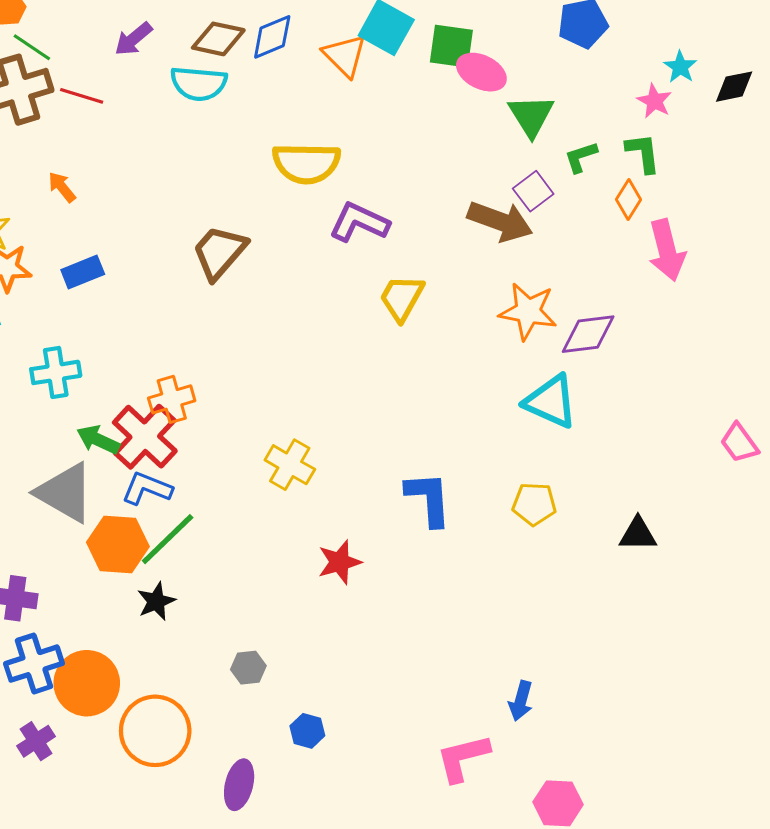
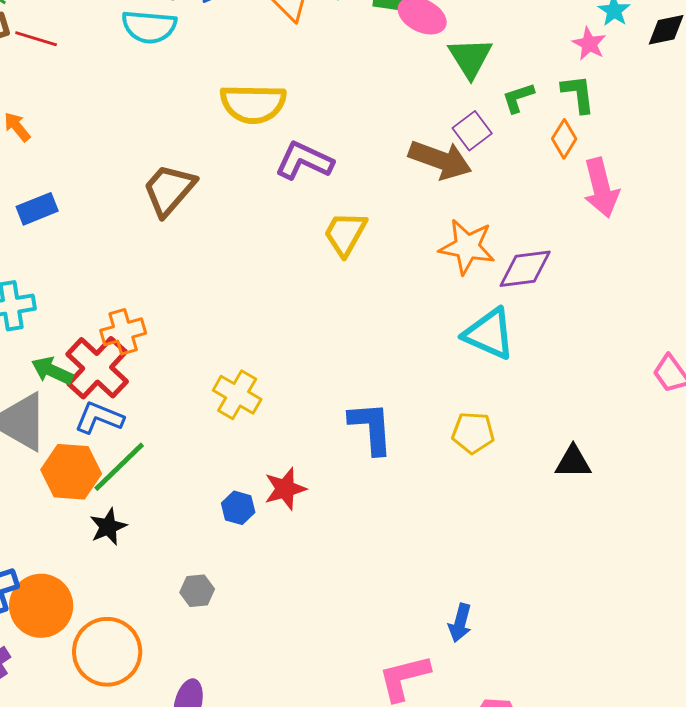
blue hexagon: (307, 731) -> (238, 508), moved

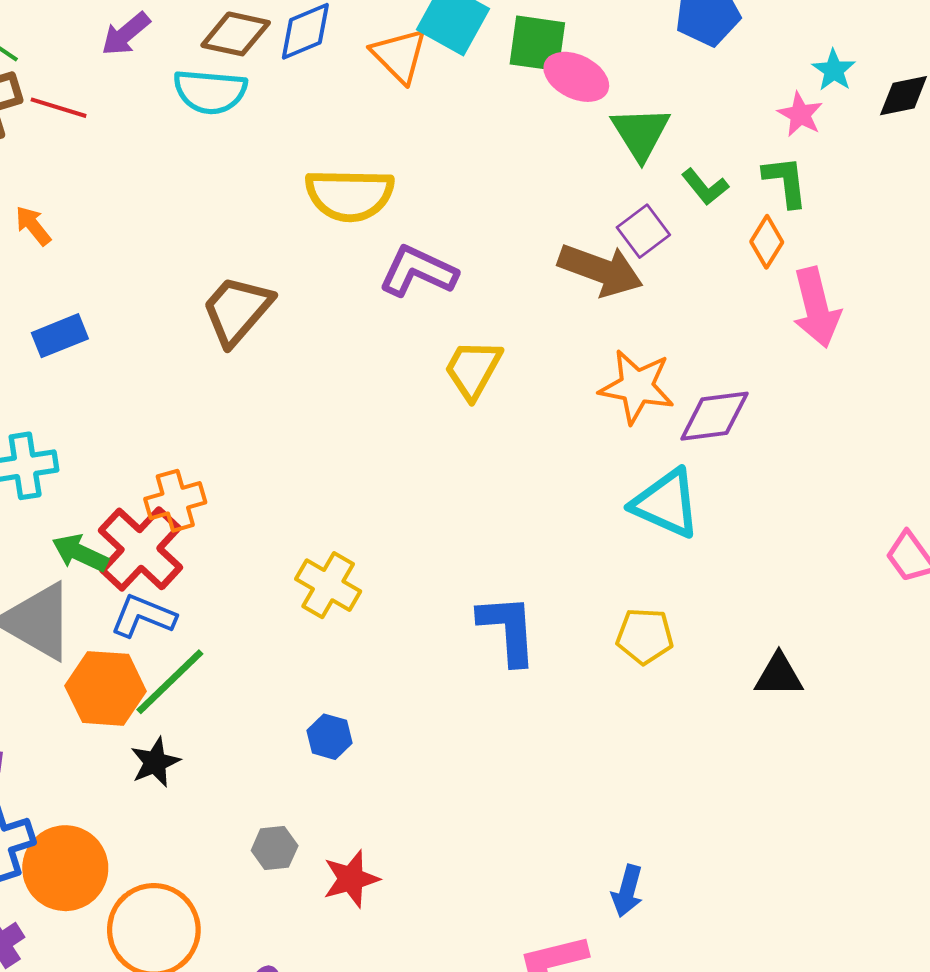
green L-shape: (518, 98) -> (705, 187), turned -111
red star: (285, 489) -> (351, 879), moved

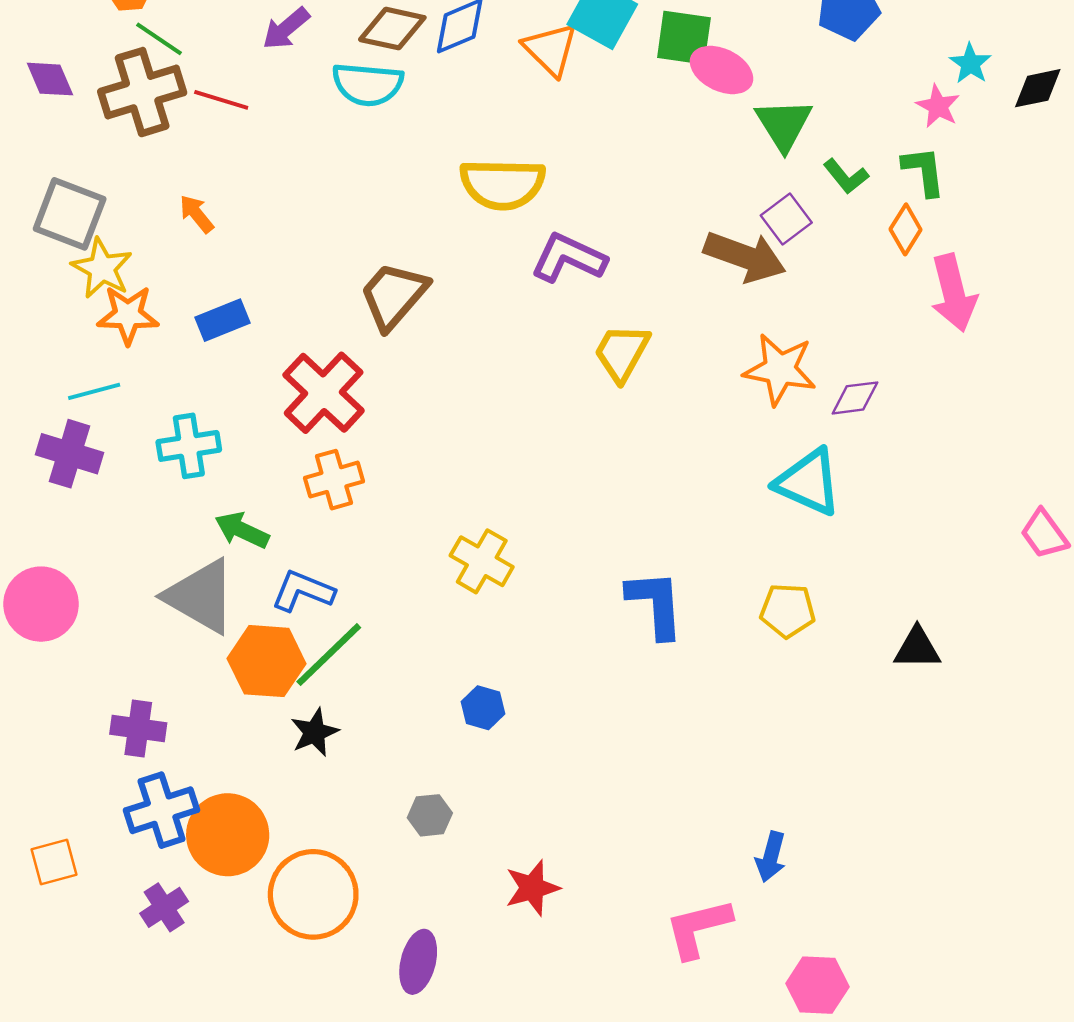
purple diamond: (714, 416) -> (855, 398), size x0.7
red cross: (140, 549) -> (324, 393), moved
red star: (351, 879) -> (532, 888), moved

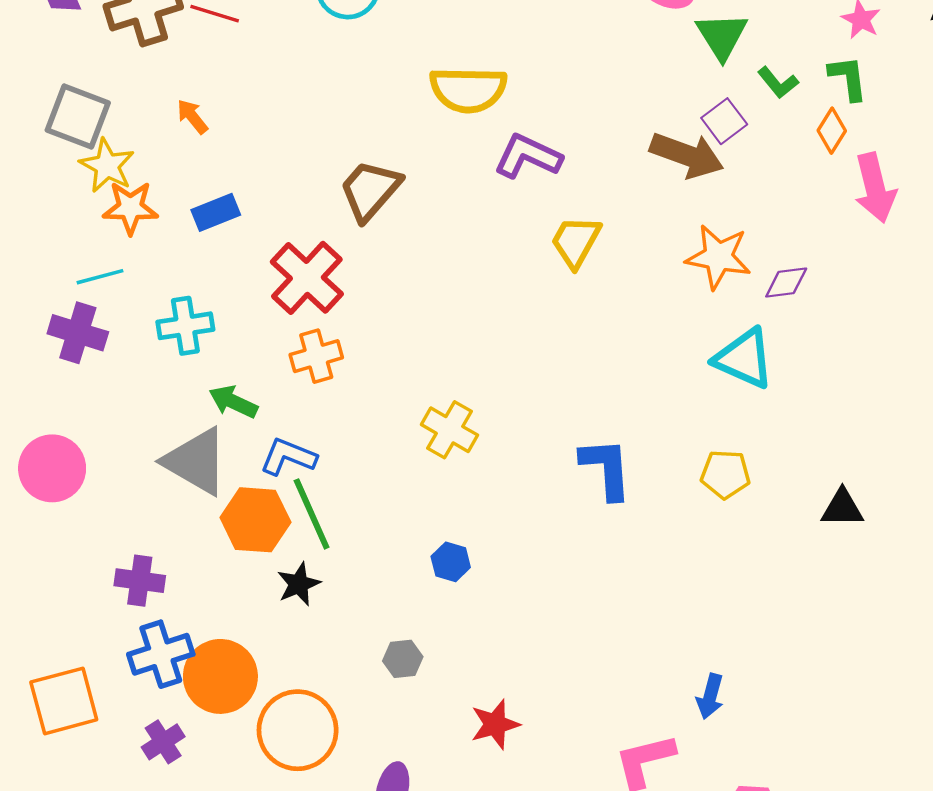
green line: (329, 655) -> (312, 514), turned -70
orange square: (54, 862) -> (64, 701), size x1.6

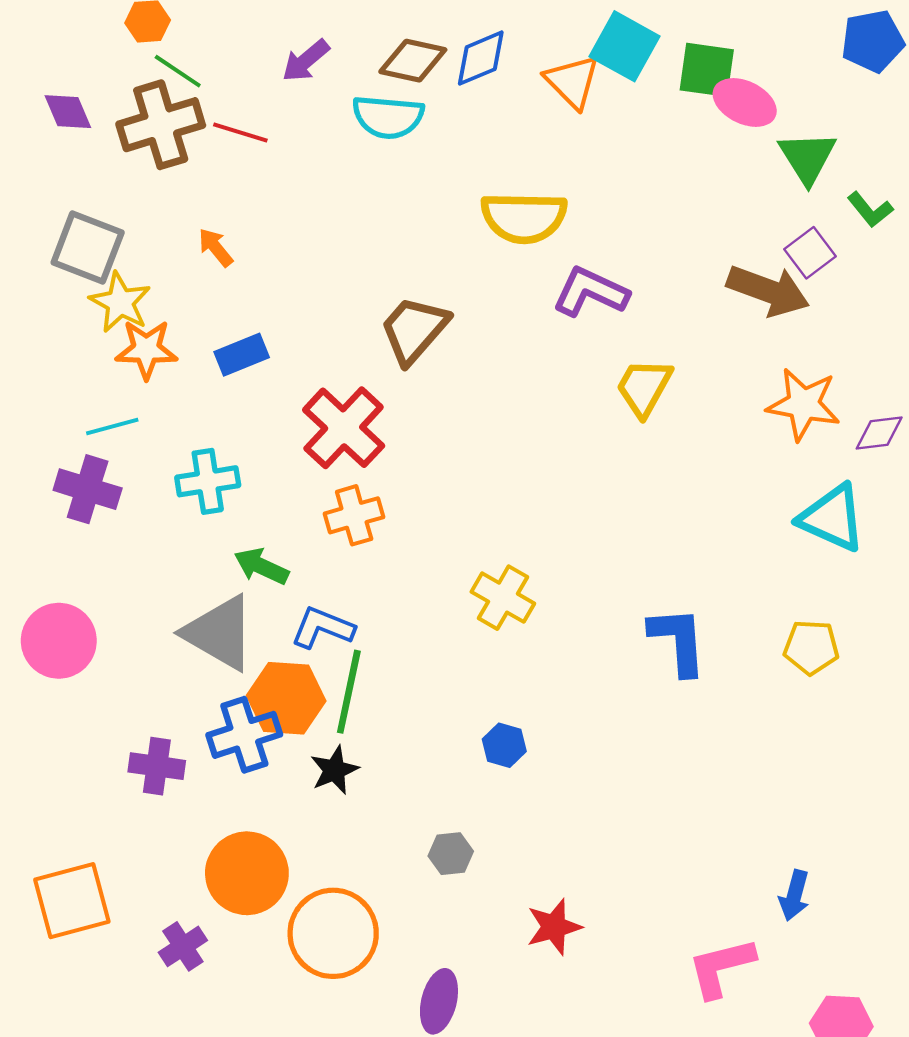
green line: (312, 514) -> (349, 692), turned 36
blue cross: (161, 654) -> (244, 735), moved

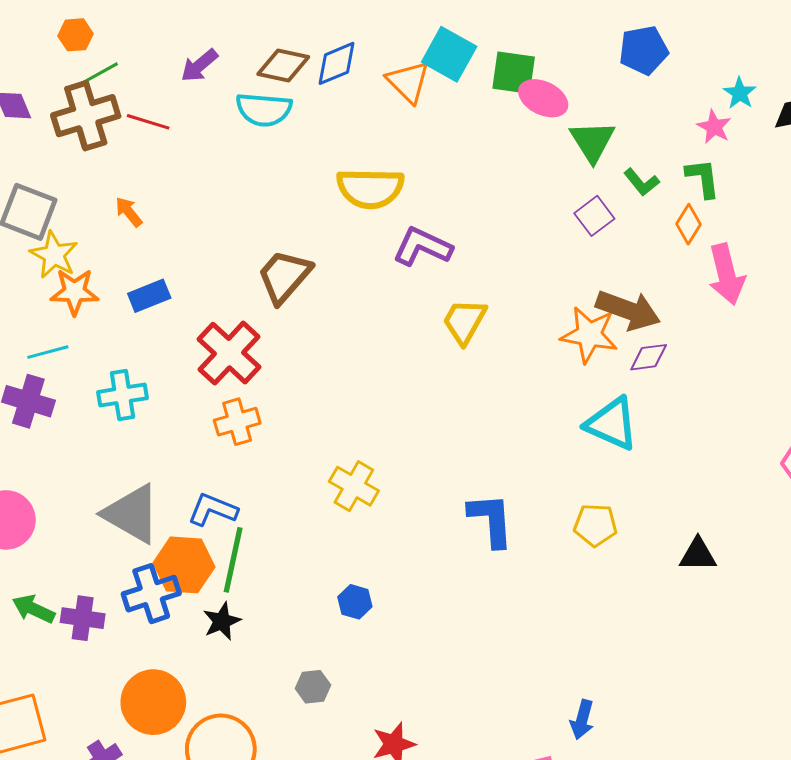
green line: (178, 71) -> (99, 74), turned -63
brown arrow: (768, 291) -> (628, 310), moved
green arrow: (261, 566) -> (34, 609), moved

